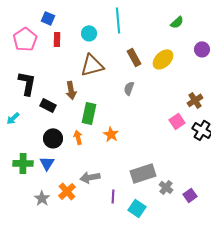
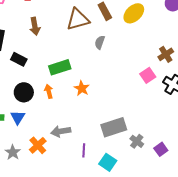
brown triangle: (92, 65) -> (78, 19), moved
brown arrow: (71, 90) -> (35, 26), moved
green rectangle: (89, 113) -> (60, 67), turned 60

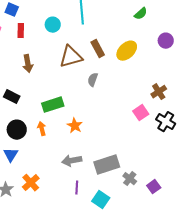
gray arrow: (61, 131) -> (72, 161), moved

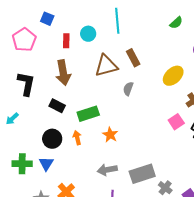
red rectangle: (21, 31) -> (66, 41), moved
yellow ellipse: (127, 51) -> (173, 76), moved
brown arrow: (28, 64) -> (63, 73), size x1.4
black rectangle: (12, 97) -> (57, 106), moved

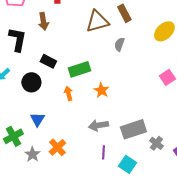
brown arrow: (63, 73) -> (43, 21), moved, size x0.7
black circle: (52, 139) -> (31, 82), moved
green cross: (22, 164) -> (13, 136), moved, turned -30

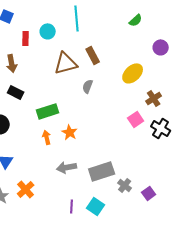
black rectangle: (48, 61) -> (16, 92), moved
orange arrow: (68, 93) -> (47, 137), moved
purple line: (103, 152) -> (72, 206), moved

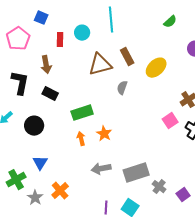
yellow ellipse: (133, 73) -> (156, 68), moved

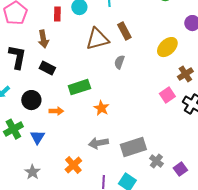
yellow ellipse: (156, 68) -> (167, 47), moved
orange arrow: (81, 139) -> (56, 111), moved, turned 104
green cross: (16, 180) -> (13, 129), moved
orange cross: (60, 191) -> (73, 165), moved

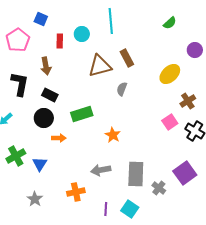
black circle: (31, 100) -> (44, 118), moved
orange star: (101, 108) -> (113, 135), moved
gray rectangle: (133, 147) -> (136, 174), turned -70
orange cross: (73, 165) -> (76, 192), turned 30
purple square: (180, 169) -> (185, 173), moved, size x1.6

